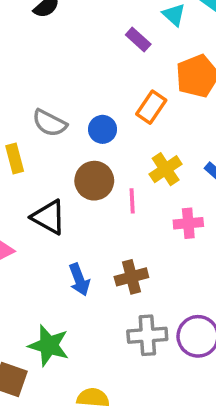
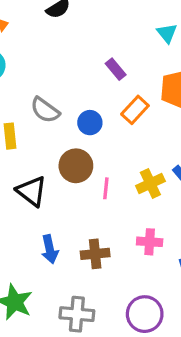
purple rectangle: (138, 40) -> (116, 69), moved
yellow cross: (166, 169) -> (150, 184), moved
pink cross: (188, 223) -> (150, 242), moved
gray cross: (147, 335) -> (77, 314), moved

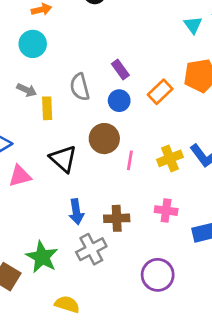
purple rectangle: (116, 69) -> (120, 70), moved
gray semicircle: (45, 110) -> (80, 87), turned 36
gray cross: (77, 314) -> (91, 249), moved, turned -36

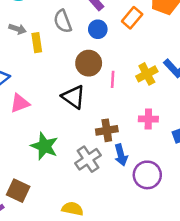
black triangle: (63, 159) -> (73, 97), moved
blue arrow: (76, 212) -> (121, 155), moved
green star: (42, 257) -> (44, 146), moved

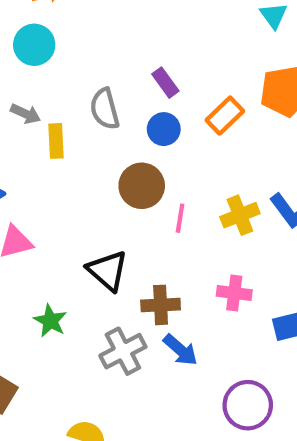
black triangle: (73, 97) -> (108, 271), moved
green star: (44, 146) -> (50, 321), size x0.7
blue arrow: (121, 155) -> (180, 350), turned -40
purple circle: (147, 175) -> (248, 405), moved

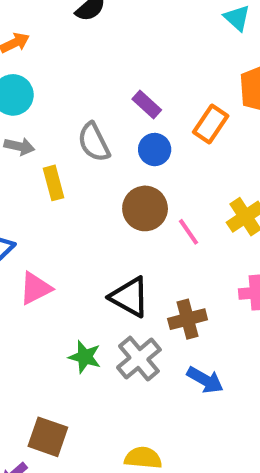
gray arrow: (25, 114) -> (19, 146), moved
pink line: (180, 218) -> (189, 232), turned -32
blue arrow: (180, 350) -> (205, 380), moved
gray cross: (123, 351) -> (139, 359), moved

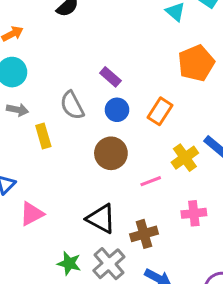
orange rectangle: (211, 124) -> (160, 111), moved
pink line: (189, 232) -> (151, 181), moved, turned -75

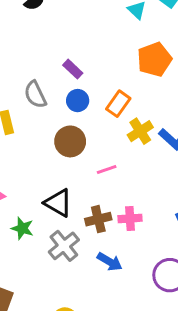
yellow cross: (185, 158) -> (140, 131), moved
pink cross: (194, 213) -> (130, 218), moved
green star: (69, 263) -> (22, 228), moved

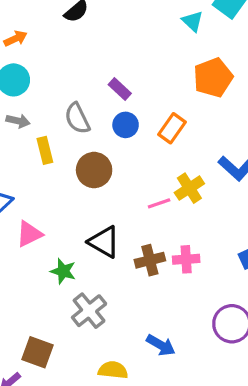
yellow cross: (140, 131) -> (189, 188), moved
brown circle: (70, 141) -> (94, 170), moved
gray cross: (64, 246) -> (89, 311), moved
blue arrow: (110, 262) -> (161, 345), moved

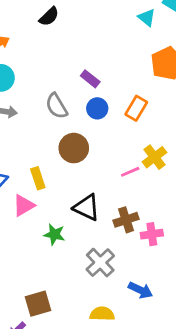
yellow rectangle: (45, 150) -> (38, 178), moved
pink cross: (186, 259) -> (152, 234), moved
gray cross: (89, 311) -> (100, 263), moved
brown square: (37, 352) -> (38, 304), turned -32

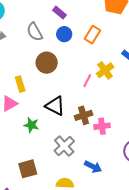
pink line: (130, 172) -> (87, 81), turned -40
brown square: (38, 304) -> (28, 169), moved

